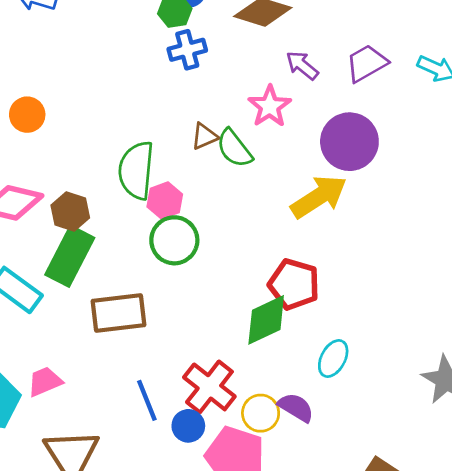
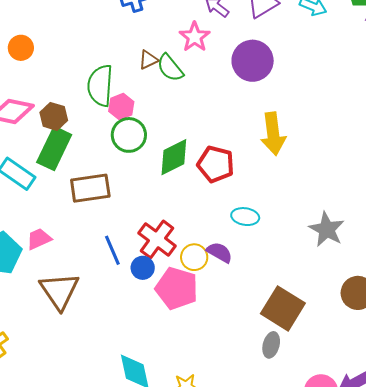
yellow arrow: (319, 197) -> (273, 134), moved, turned 117
green diamond: (266, 320) -> (174, 157), moved
cyan ellipse: (333, 358) -> (245, 217), turned 72

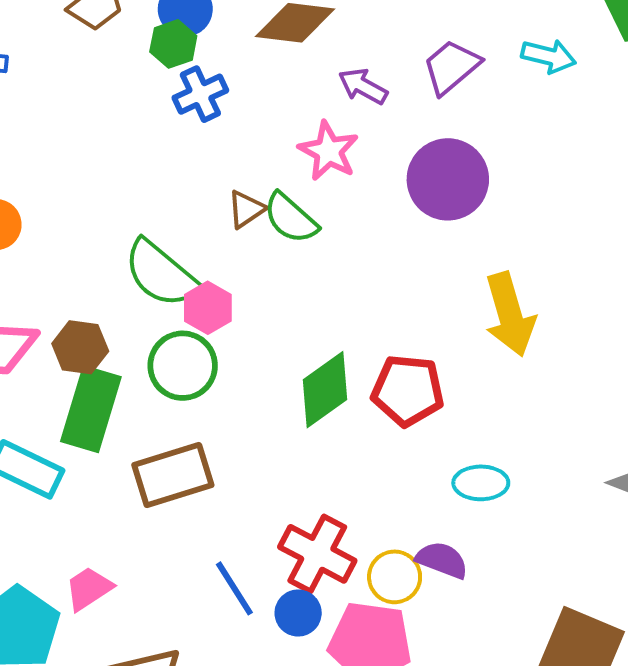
green semicircle: (100, 86) -> (161, 274), turned -45
green circle: (129, 135) -> (183, 366), moved

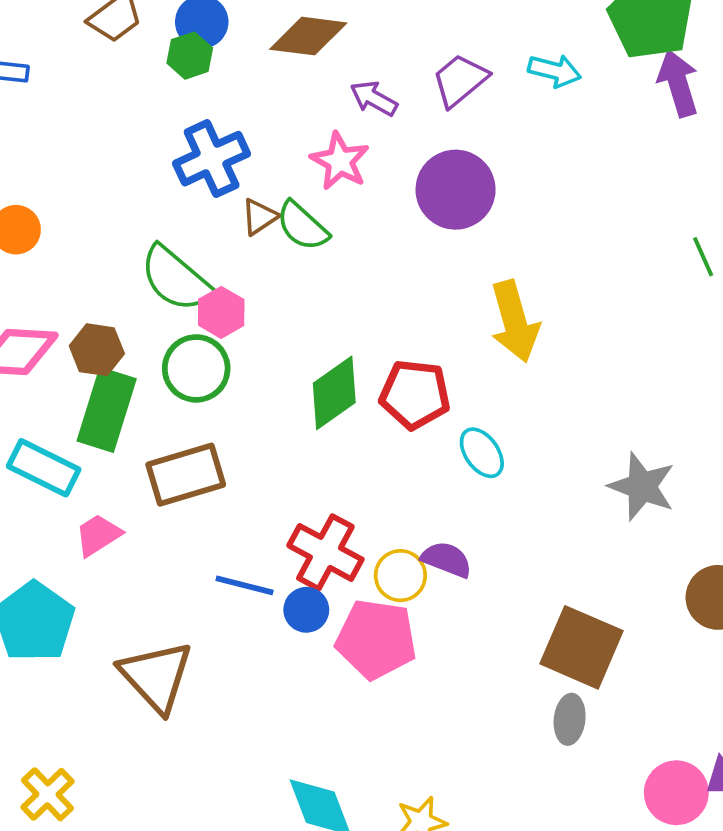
blue cross: (200, 94) -> (212, 159), moved, size x1.4
cyan ellipse: (481, 483) -> (482, 453), moved, turned 54
pink trapezoid: (89, 588) -> (98, 535), moved
blue line: (234, 588) -> (245, 585), turned -44

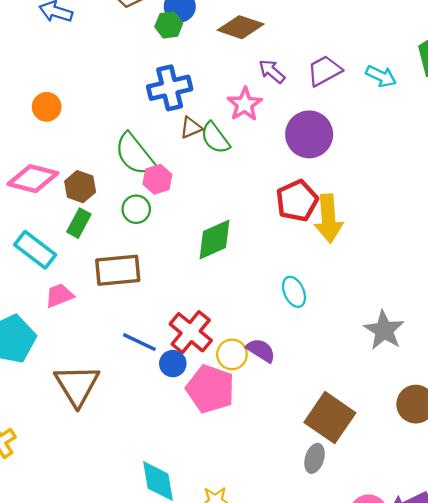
green circle: (196, 368) -> (136, 209), size x0.7
red pentagon: (415, 394) -> (297, 201), moved, turned 30
green rectangle: (107, 410) -> (79, 223), size x0.6

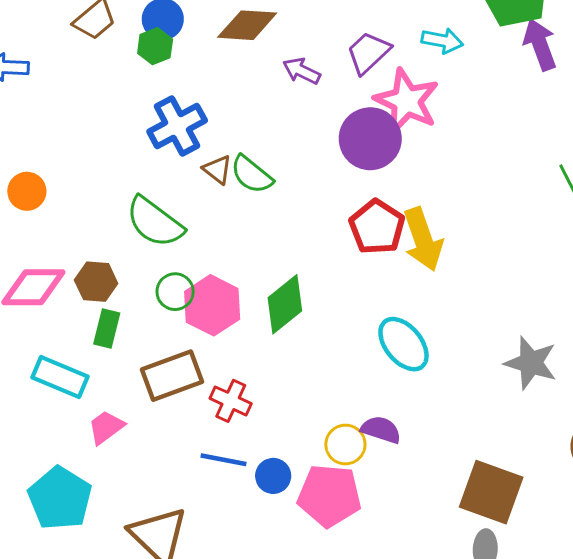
pink star: (245, 104) -> (407, 101), moved, size x1.4
brown triangle: (191, 128) -> (217, 170), turned -45
pink hexagon: (157, 179) -> (212, 305), moved, size x1.5
cyan ellipse: (294, 292) -> (403, 344), size x1.4
red cross: (191, 332) -> (231, 401), moved, size x0.7

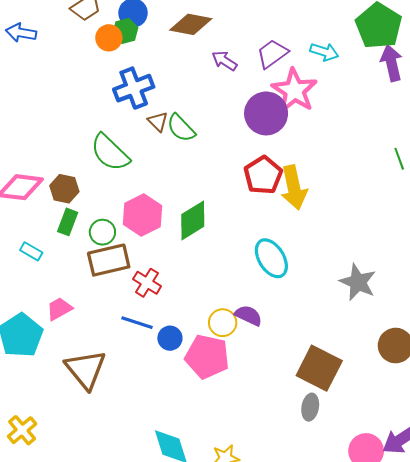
orange circle: (27, 191) -> (109, 38), moved
green circle: (175, 292) -> (102, 232), moved
cyan rectangle: (60, 377) -> (31, 251), size x0.6
pink trapezoid: (106, 427) -> (59, 309), moved

